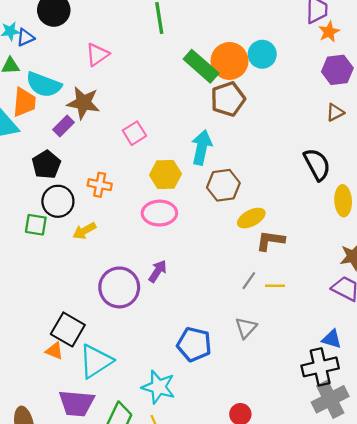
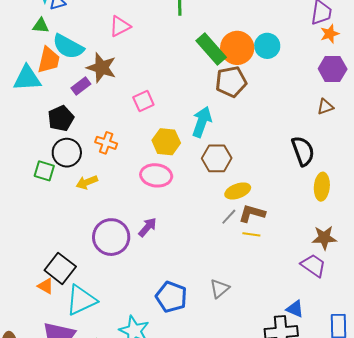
gray line: (249, 281) -> (229, 217), moved
yellow line: (275, 286) -> (251, 234), moved

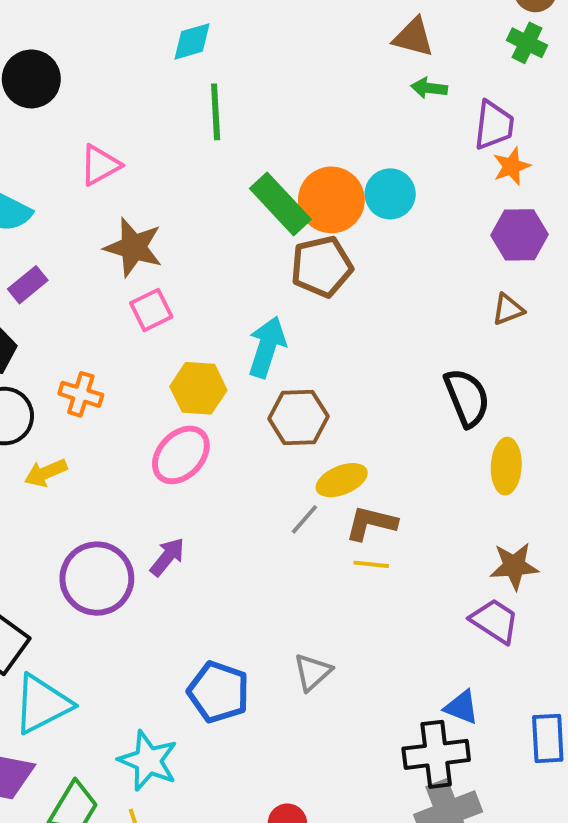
brown star: (101, 68) -> (134, 247), moved
pink ellipse: (156, 175) -> (181, 455), turned -52
gray line: (229, 217) -> (304, 519), moved

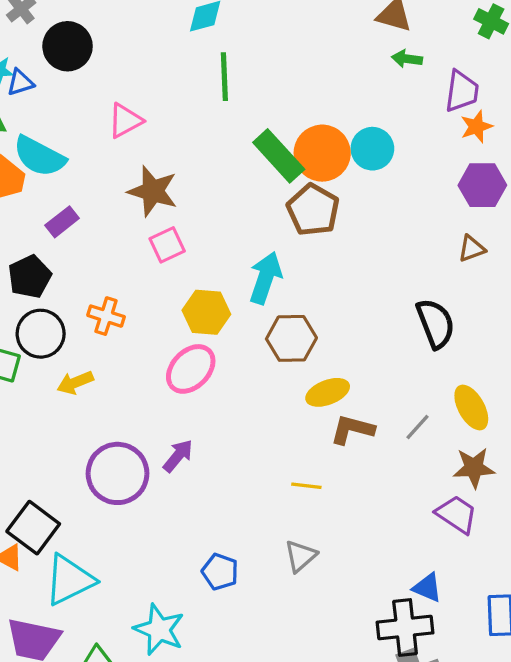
brown pentagon: (322, 267) -> (313, 210), turned -30
yellow ellipse: (506, 466) -> (471, 408), moved, turned -33
gray line: (304, 519) -> (418, 427), moved
yellow line: (371, 564) -> (306, 486), moved
blue pentagon: (219, 692) -> (220, 572), size x0.7

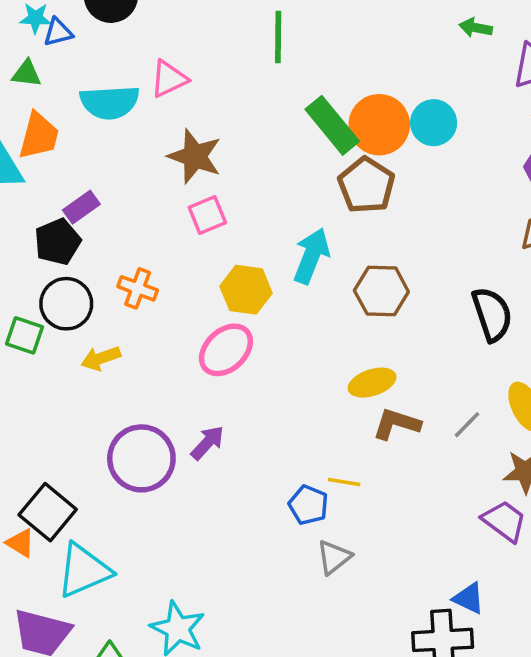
cyan semicircle: (39, 156) -> (110, 102), moved, turned -34
purple rectangle: (62, 222) -> (81, 207), moved
brown hexagon: (291, 338) -> (381, 291), moved
blue pentagon: (220, 572) -> (308, 505), moved

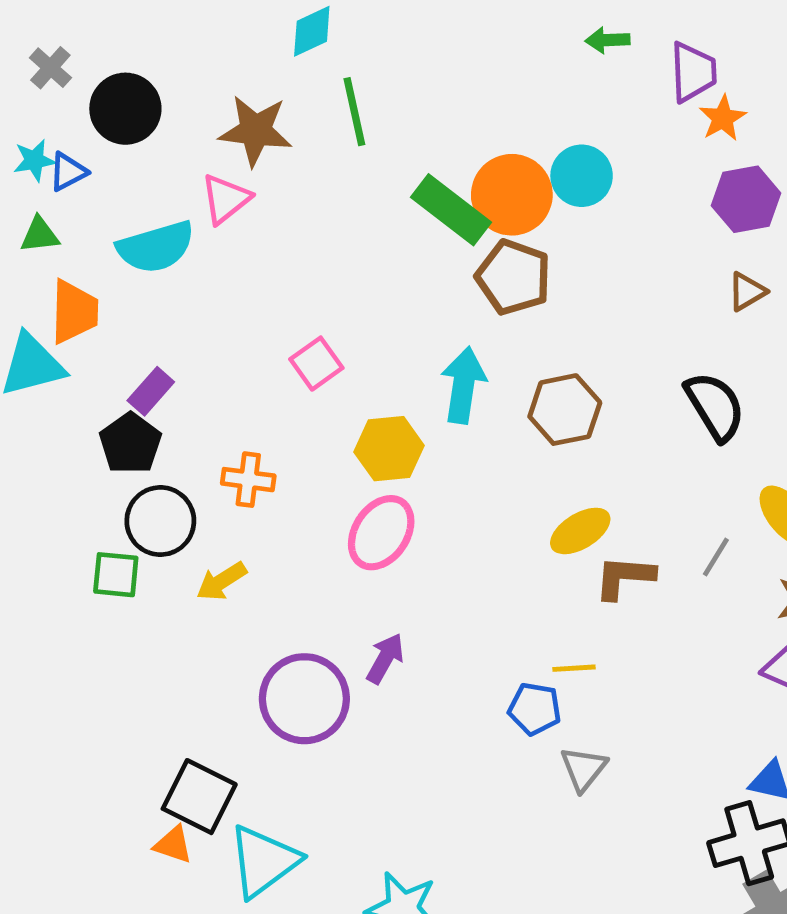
brown star: (195, 156) -> (256, 131), moved

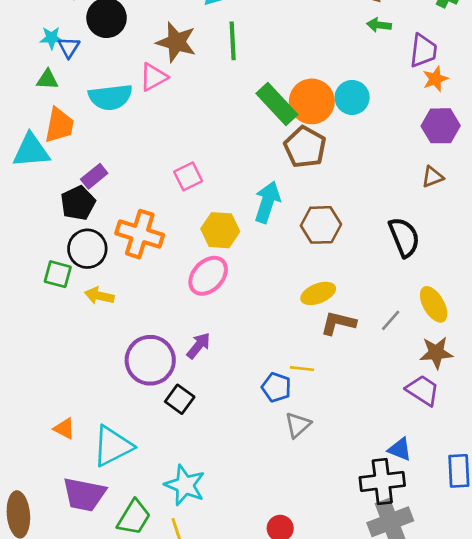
blue triangle: (68, 172) -> (69, 47), turned -40
orange cross: (248, 480) -> (140, 234), size x1.6
yellow arrow: (222, 581) -> (99, 296), moved, turned 36
black square: (199, 797) -> (180, 399), moved, size x0.7

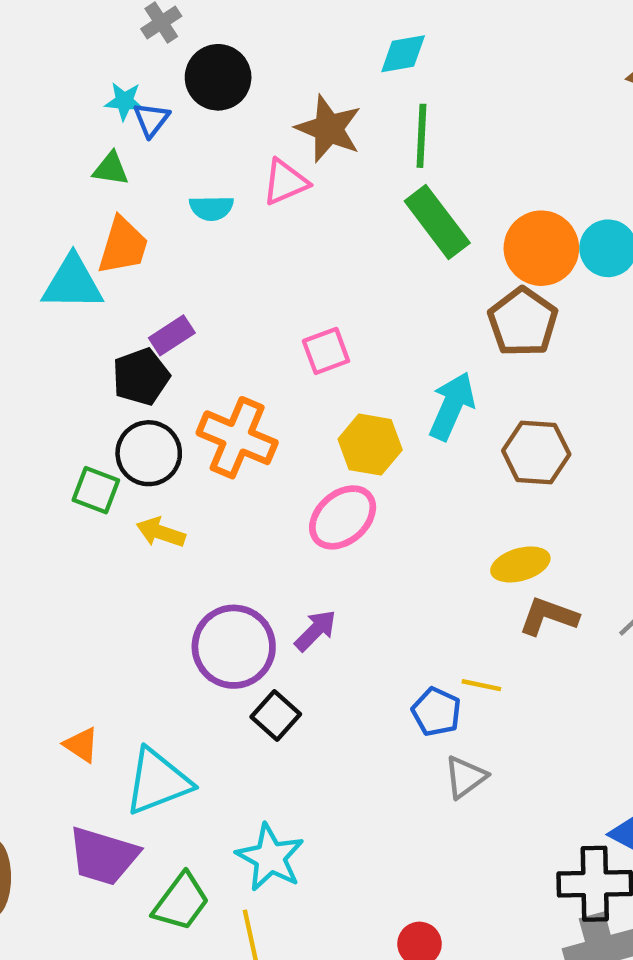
cyan semicircle: (110, 97) -> (211, 208), size x0.6
green rectangle: (277, 104) -> (437, 222), moved

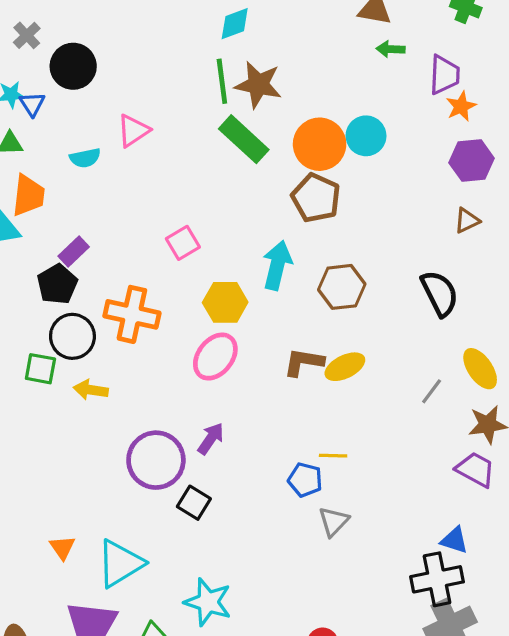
cyan diamond: (403, 54) -> (235, 24), moved
brown star: (329, 129) -> (258, 85), moved
brown L-shape: (549, 616) -> (304, 362), moved
orange triangle: (81, 745) -> (62, 548), turned 32

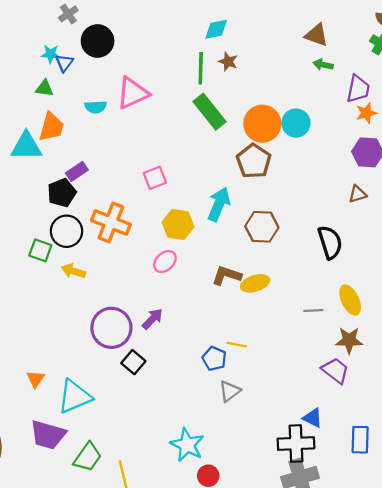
brown star: (258, 85) -> (228, 62), moved, size x0.6
pink triangle: (133, 131) -> (133, 93), size x1.4
pink ellipse: (215, 357) -> (165, 262), size x0.7
gray line: (432, 391) -> (313, 310), turned 42
cyan star: (208, 602) -> (187, 445), moved

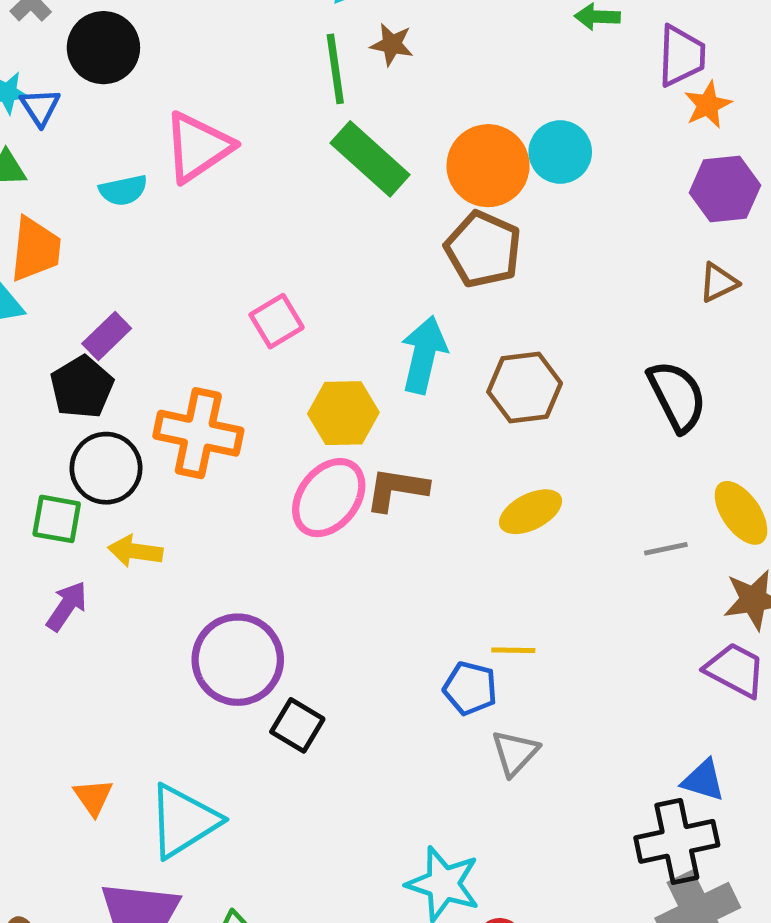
pink ellipse: (165, 262) -> (329, 498), size x1.5
brown L-shape: (227, 275) -> (396, 489), moved
purple arrow: (152, 319) -> (67, 606), moved

